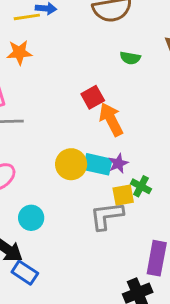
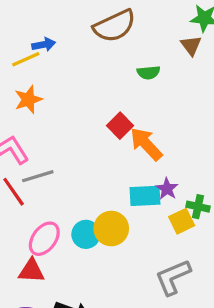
yellow circle: (71, 164) -> (111, 229), moved
gray L-shape: (107, 216) -> (173, 277), moved
cyan circle: (31, 218) -> (86, 234), moved

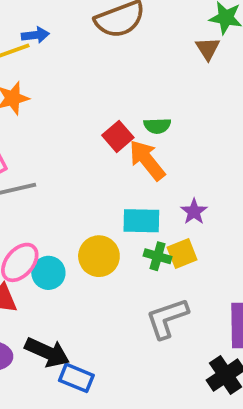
green semicircle: (149, 73) -> (157, 126), moved
purple star: (167, 189) -> (194, 212), moved
green cross: (198, 207) -> (158, 256), moved
cyan circle: (86, 234) -> (48, 273), moved

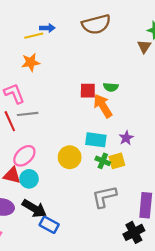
red square: (118, 136) -> (88, 91), turned 35
cyan circle: (48, 273) -> (29, 179), moved

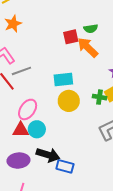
cyan rectangle: (96, 140) -> (63, 80), moved

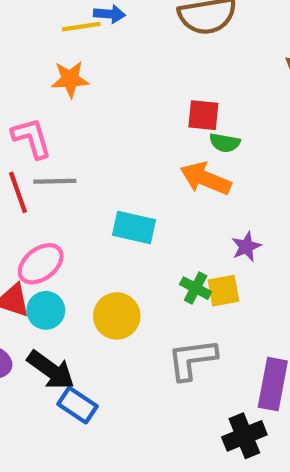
red square: (71, 37) -> (203, 115), moved
orange arrow: (88, 47) -> (206, 179), turned -40
yellow circle: (69, 101) -> (117, 316), moved

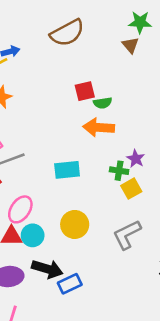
green cross: (196, 288) -> (119, 171), moved
blue rectangle: (78, 405) -> (70, 284), turned -40

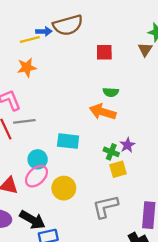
brown semicircle: (67, 33) -> (68, 25), moved
red square: (85, 91) -> (104, 52), moved
pink ellipse: (20, 209) -> (36, 176), moved
cyan circle: (33, 235) -> (38, 159), moved

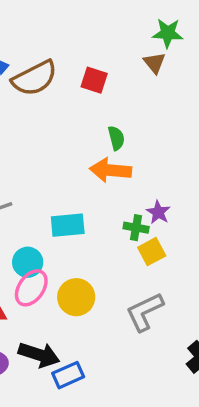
brown semicircle: (68, 25) -> (35, 78), moved
red square: (104, 52) -> (94, 80), turned 30
green semicircle: (111, 92) -> (116, 138), turned -96

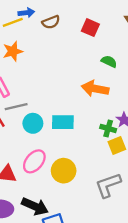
brown semicircle: (35, 78) -> (51, 22), size x0.6
green semicircle: (116, 138) -> (109, 61), moved, turned -56
cyan circle: (28, 262) -> (33, 123), moved

